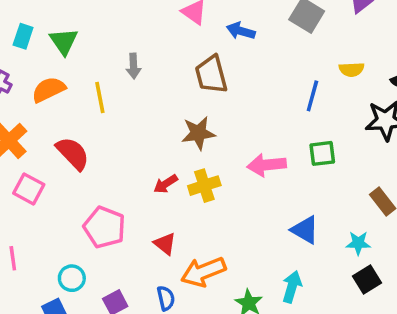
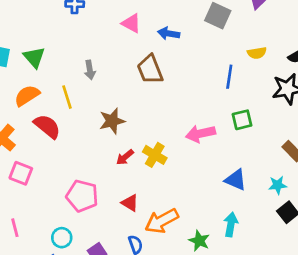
brown star: (198, 133) -> (112, 121), moved
red semicircle: (73, 153) -> (47, 126), moved
yellow cross: (204, 186) -> (155, 155), turned -35

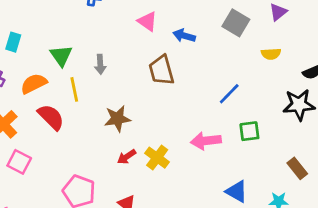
yellow semicircle: (257, 53) -> (271, 54), moved
green triangle: (34, 57) -> (61, 56), moved
blue line: (229, 77) -> (229, 94), moved, turned 30

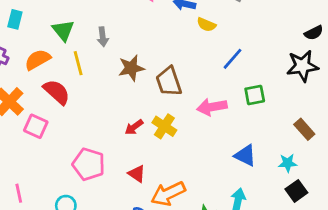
yellow semicircle: (271, 54) -> (206, 25), moved, turned 30
brown trapezoid: (161, 70) -> (169, 82), moved
brown star: (117, 119) -> (131, 68), moved
pink square: (19, 162) -> (36, 126), moved

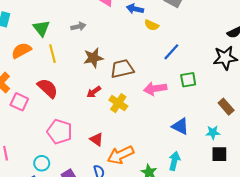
gray arrow: (103, 37) -> (78, 26), moved, turned -96
brown trapezoid: (169, 82) -> (122, 69), turned 95
red semicircle: (57, 92) -> (48, 88), moved
red arrow: (134, 127) -> (94, 92), moved
black square: (296, 191) -> (219, 154), turned 35

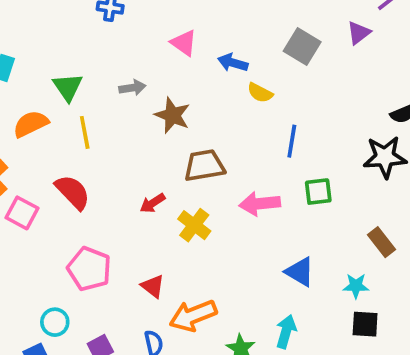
blue line: (171, 52) -> (292, 141), turned -36
brown star: (93, 58) -> (172, 115), moved, turned 30

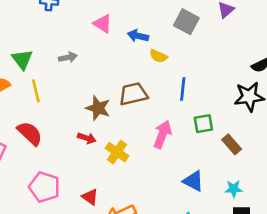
brown star: (172, 115) -> (98, 108), moved
brown trapezoid: (204, 166) -> (133, 94), moved
red arrow: (153, 203) -> (87, 138), turned -126
pink arrow: (260, 204) -> (162, 134), turned 120
brown rectangle: (382, 242) -> (232, 144), moved

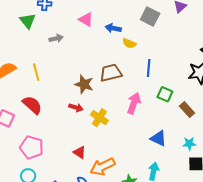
gray arrow: (68, 57) -> (56, 38), moved
green triangle: (22, 59) -> (28, 21), moved
green square: (203, 124) -> (165, 94), turned 35
pink pentagon: (44, 187) -> (32, 147), moved

